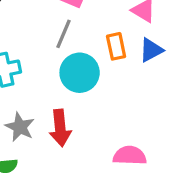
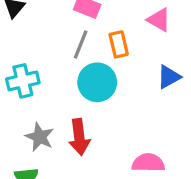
orange rectangle: (116, 46) -> (119, 44), moved
blue triangle: (151, 50) -> (169, 77), moved

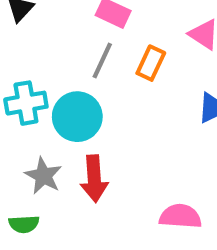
orange rectangle: (119, 44) -> (151, 63), turned 35
cyan circle: (97, 82) -> (77, 117), moved

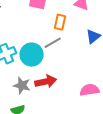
gray line: (102, 61) -> (53, 43), moved, turned 48
red arrow: (94, 179) -> (46, 81), turned -85

